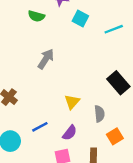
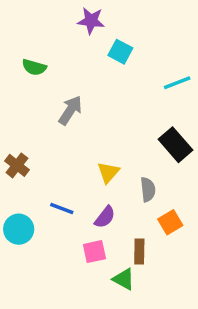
green semicircle: (36, 16) -> (34, 67), moved
cyan line: (114, 29) -> (177, 83), moved
blue line: (40, 127) -> (62, 208), turned 49

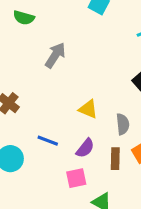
yellow triangle: (108, 172) -> (88, 109), turned -48
brown rectangle: (139, 252) -> (115, 159), moved

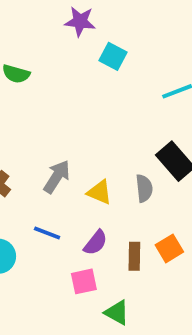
gray arrow: (55, 55) -> (57, 177), moved
gray semicircle: (123, 124) -> (144, 188), moved

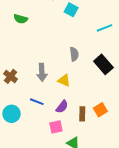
gray arrow: (57, 177) -> (42, 72), turned 144
gray semicircle: (144, 188) -> (74, 54), moved

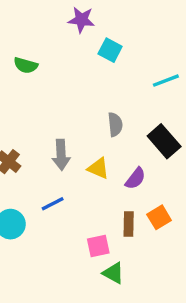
blue line: (37, 102) -> (53, 204), turned -48
purple semicircle: (62, 107) -> (135, 178), moved
pink square: (56, 127) -> (98, 246), moved

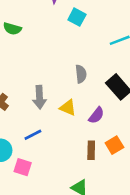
pink square: (98, 246) -> (23, 167), moved, turned 30

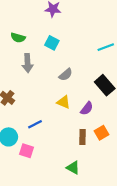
cyan square: (77, 17) -> (52, 43), moved
gray semicircle: (81, 74) -> (66, 75), moved, turned 56
gray arrow: (39, 97) -> (28, 63), moved

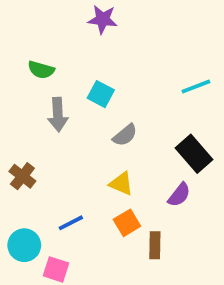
cyan square: (52, 43) -> (101, 94), moved
purple semicircle: (87, 108) -> (179, 195), moved
orange square: (102, 133) -> (127, 223), moved

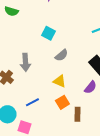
green semicircle: (41, 70) -> (11, 11), moved
gray arrow: (58, 115) -> (25, 62), moved

